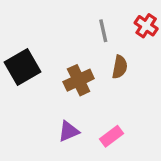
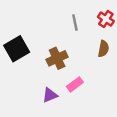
brown semicircle: (120, 67) -> (103, 49), moved
pink rectangle: (111, 136) -> (75, 84), moved

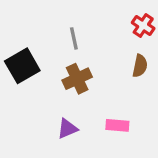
gray line: (75, 23) -> (74, 38), moved
pink rectangle: (75, 84) -> (117, 125), moved, turned 42

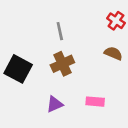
black square: (22, 66) -> (18, 69), moved, turned -32
brown semicircle: (140, 66) -> (113, 53), turned -78

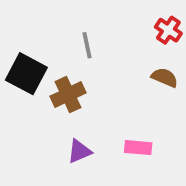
brown cross: (62, 64) -> (68, 95), moved
black square: (18, 69) -> (26, 74), moved

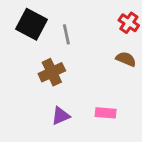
black square: (26, 74) -> (31, 24), moved

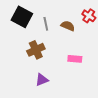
brown semicircle: (126, 59) -> (68, 26), moved
pink rectangle: (106, 113) -> (75, 59), moved

